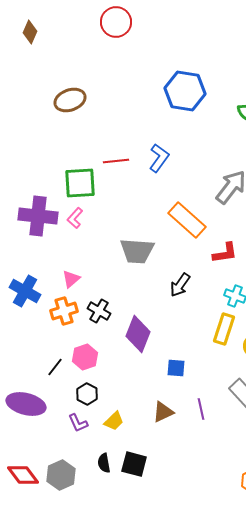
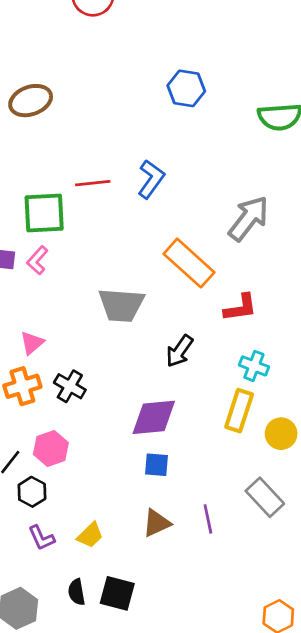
blue hexagon: (185, 91) -> (186, 88), size x0.7
purple diamond: (138, 334) -> (154, 417), moved, turned 63
blue square: (176, 368) -> (156, 465), moved
black hexagon: (87, 394) -> (32, 492), moved

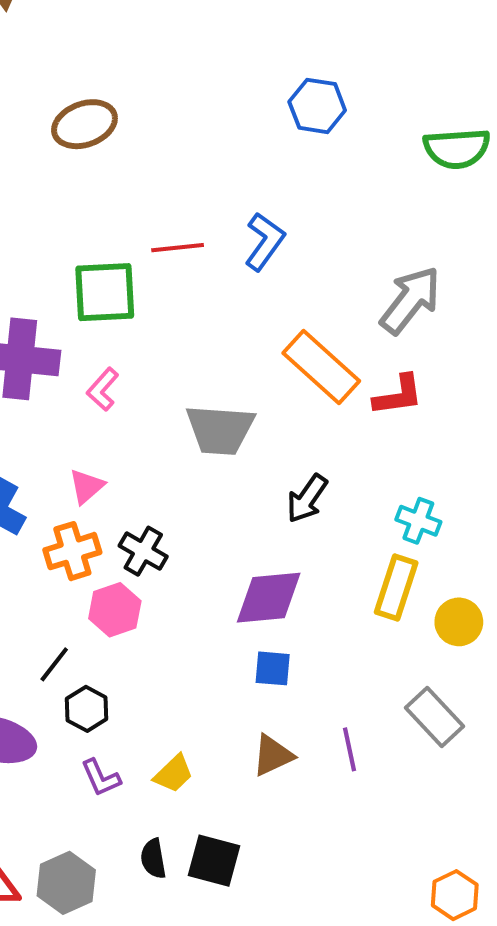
pink L-shape: (37, 260) -> (103, 389), moved
red L-shape: (240, 308) -> (398, 395), moved
pink hexagon: (51, 449) -> (115, 610), moved

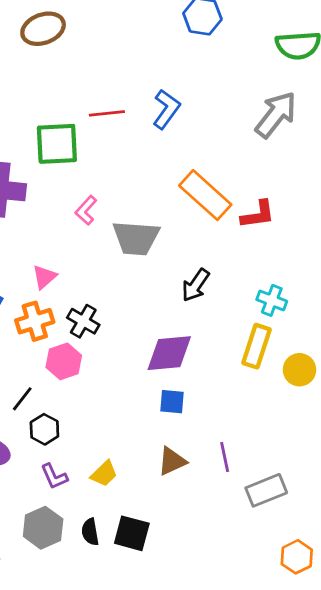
gray arrow: (410, 300) -> (276, 115), moved
pink L-shape: (103, 389) -> (86, 210), moved
gray rectangle: (435, 717) -> (266, 490), moved, turned -69
gray hexagon: (66, 883) -> (43, 528), moved

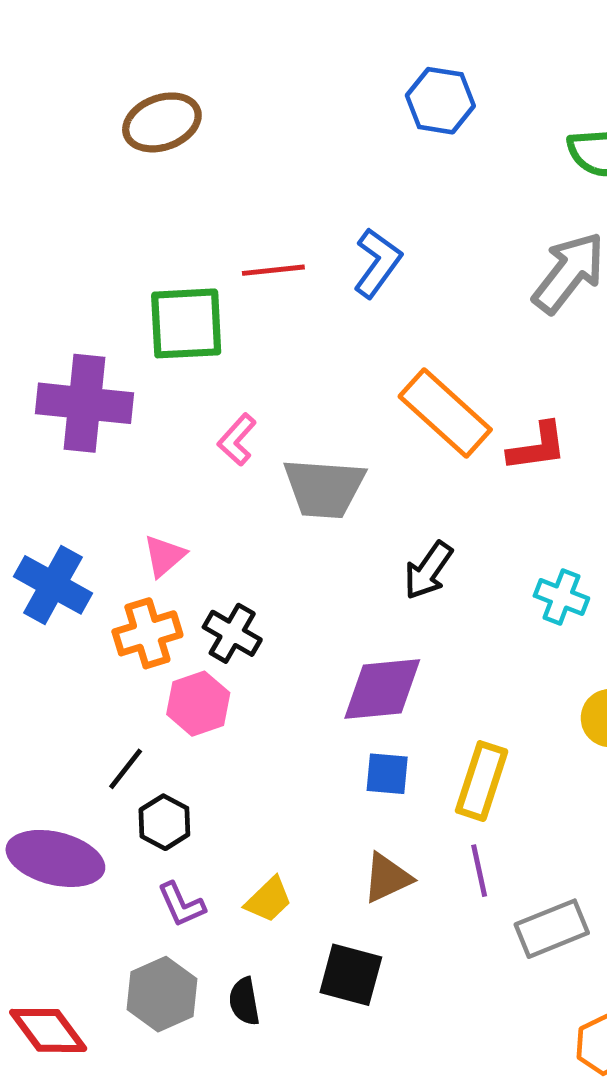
yellow rectangle: (257, 346) -> (482, 781), moved
black square: (132, 533) -> (351, 975), moved

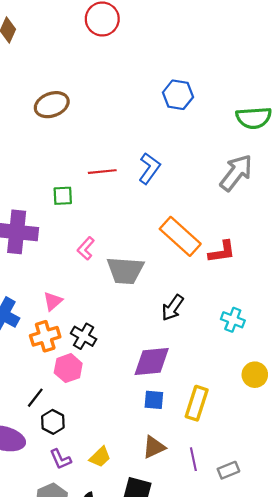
green square: (186, 323) -> (63, 196), size x0.6
purple line: (479, 871) -> (193, 459), moved
gray rectangle: (552, 929) -> (228, 470), size x0.7

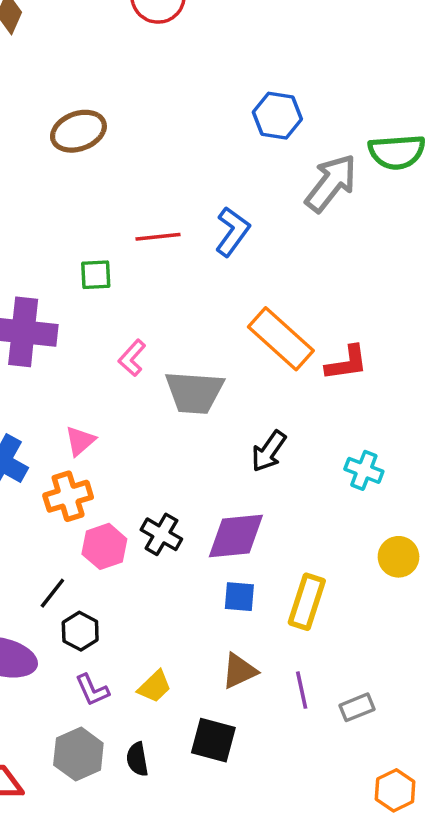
gray arrow: (236, 173) -> (331, 183), moved
black cross: (84, 336) -> (161, 534), moved

